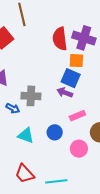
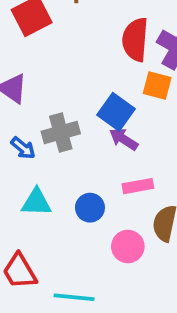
blue square: (71, 78) -> (116, 112), moved
gray cross: (31, 96) -> (61, 132), turned -30
cyan triangle: (26, 135) -> (36, 202), turned -30

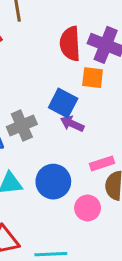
pink rectangle: (138, 186) -> (102, 163), moved
blue circle: (90, 208) -> (53, 182), size x1.5

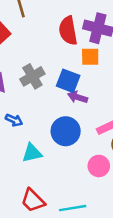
gray cross: (22, 125) -> (32, 76), moved
blue circle: (53, 182) -> (66, 131), moved

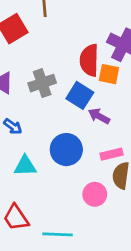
red semicircle: (68, 31) -> (89, 60), moved
purple arrow: (78, 97) -> (99, 116), moved

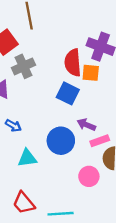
gray cross: (42, 83) -> (23, 66), moved
purple arrow: (99, 116) -> (86, 125), moved

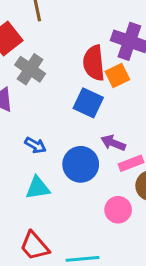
gray cross: (23, 66) -> (30, 69), turned -30
orange square: (91, 73) -> (117, 75), turned -30
blue arrow: (13, 126) -> (35, 145), moved

